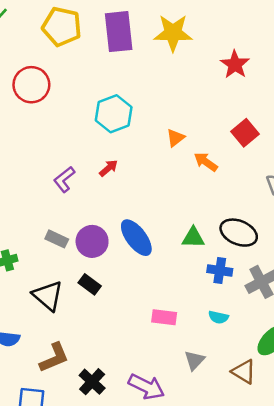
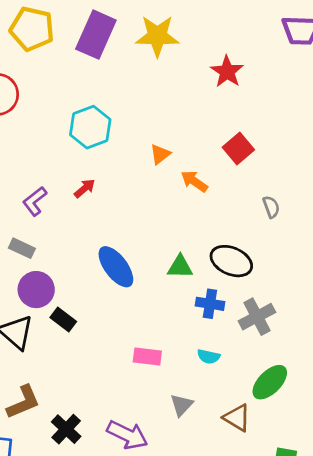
purple rectangle: (119, 32) -> (96, 35), turned 30
gray rectangle: (57, 239) -> (22, 248), moved
purple circle: (92, 241) -> (36, 290), moved

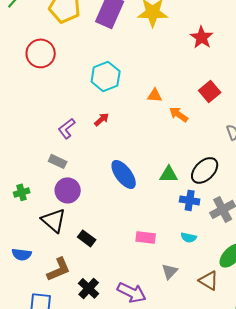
orange triangle: (160, 154) -> (155, 95), turned 42
black ellipse: (231, 261) -> (205, 170), turned -68
black rectangle: (63, 319) -> (87, 238), moved

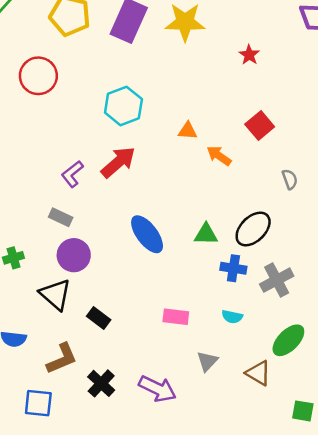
red star: (202, 37) -> (249, 55), size x0.7
red arrow: (102, 119) -> (118, 162), size x1.8

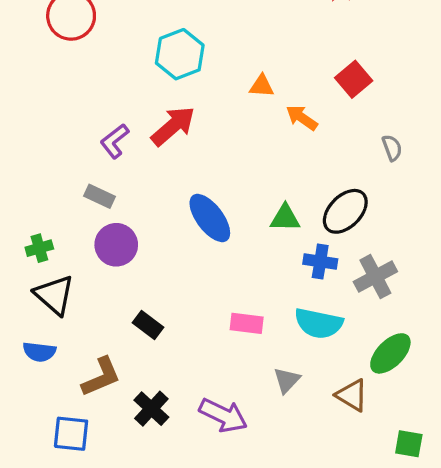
black triangle: (55, 294) -> (54, 295), moved
cyan semicircle: (232, 317) -> (319, 323), size x1.8

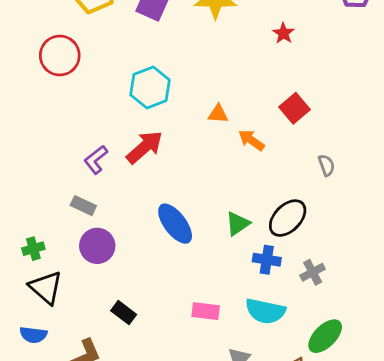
green triangle: (285, 218) -> (238, 224), turned -36
gray cross: (375, 277) -> (313, 272), size x0.7

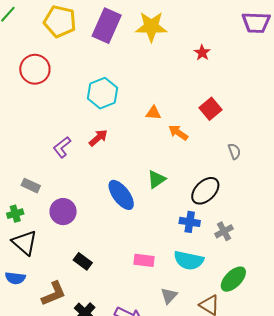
red arrow: (144, 147) -> (98, 138), size x0.7
gray rectangle: (83, 206) -> (31, 186), moved
green triangle: (238, 224) -> (156, 179), moved

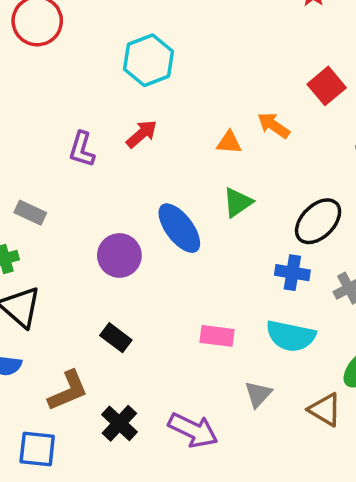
orange triangle: (153, 113) -> (229, 142), moved
purple L-shape: (62, 147) -> (82, 149), turned -35
purple circle: (63, 212) -> (119, 255), moved

